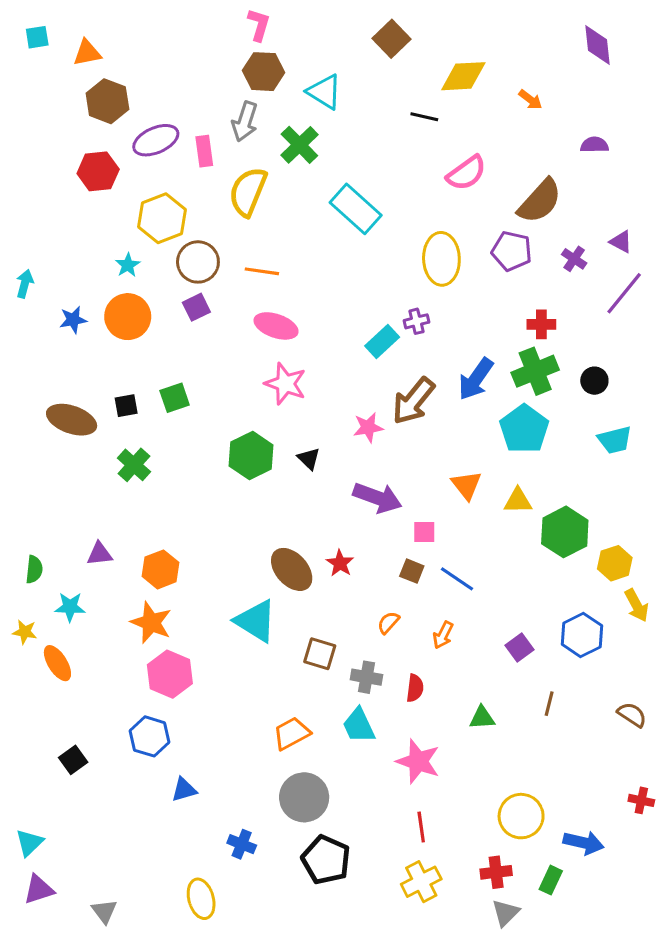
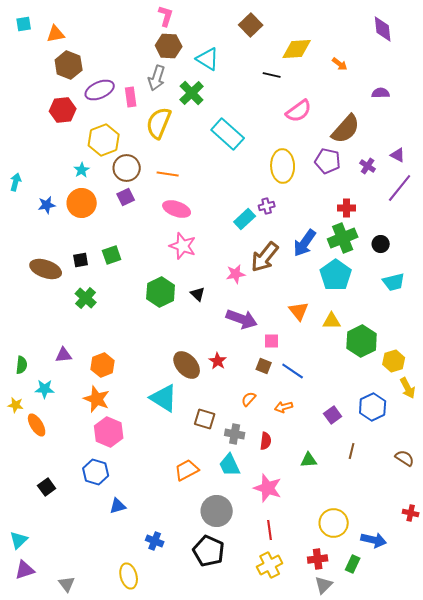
orange arrow: (443, 635) -> (284, 407), turned 48
gray circle: (304, 797) -> (217, 511), moved

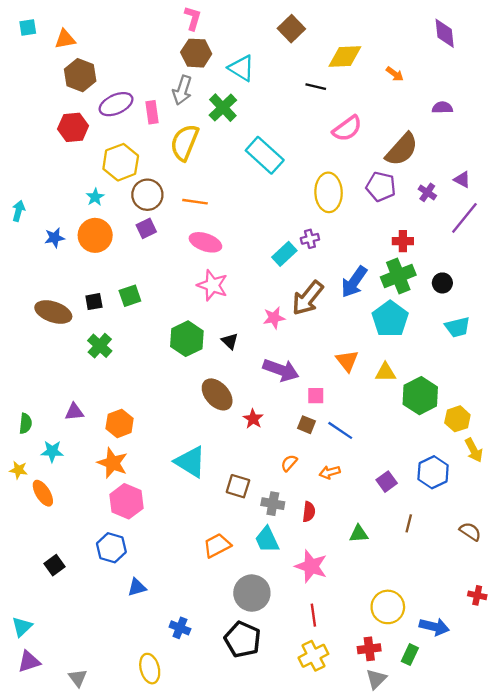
brown ellipse: (187, 365) -> (217, 394), moved

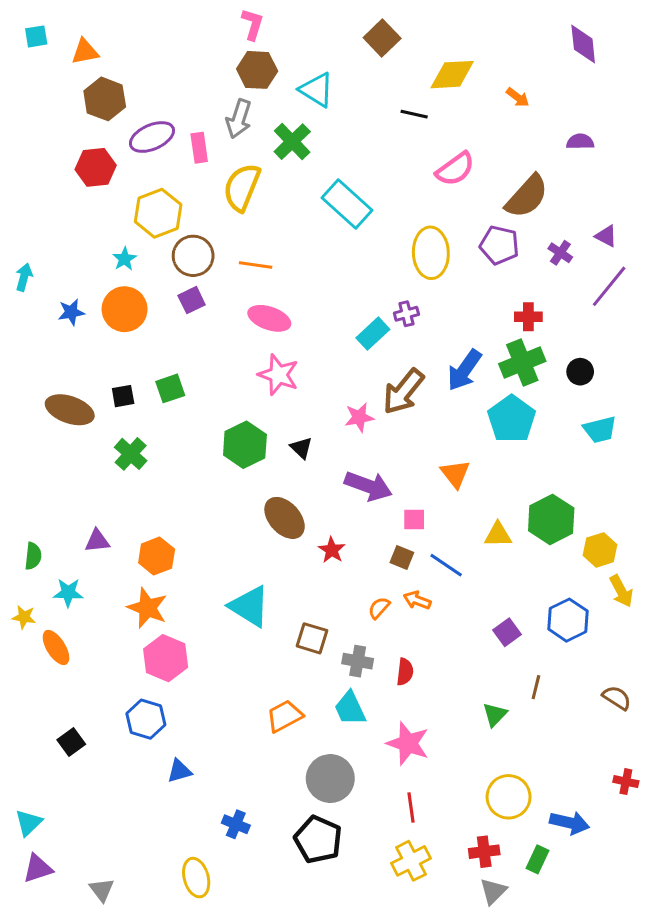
yellow triangle: (385, 372) -> (498, 535), moved
orange arrow: (330, 472) -> (417, 600), moved, turned 36
green triangle: (359, 534) -> (495, 715), moved, turned -42

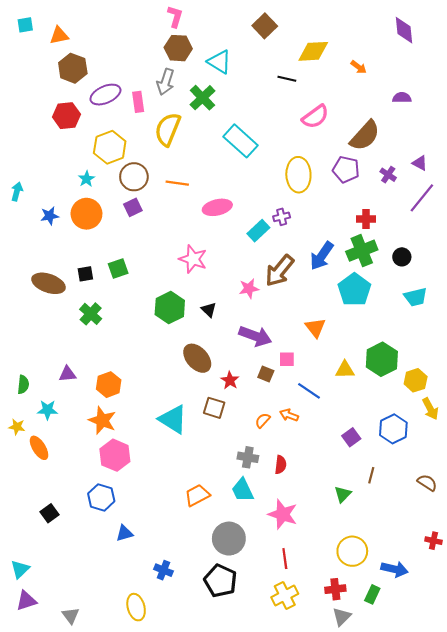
pink ellipse: (269, 318) -> (217, 207), moved, turned -32
brown square: (402, 558) -> (266, 374), moved
brown square: (312, 638) -> (214, 408), moved

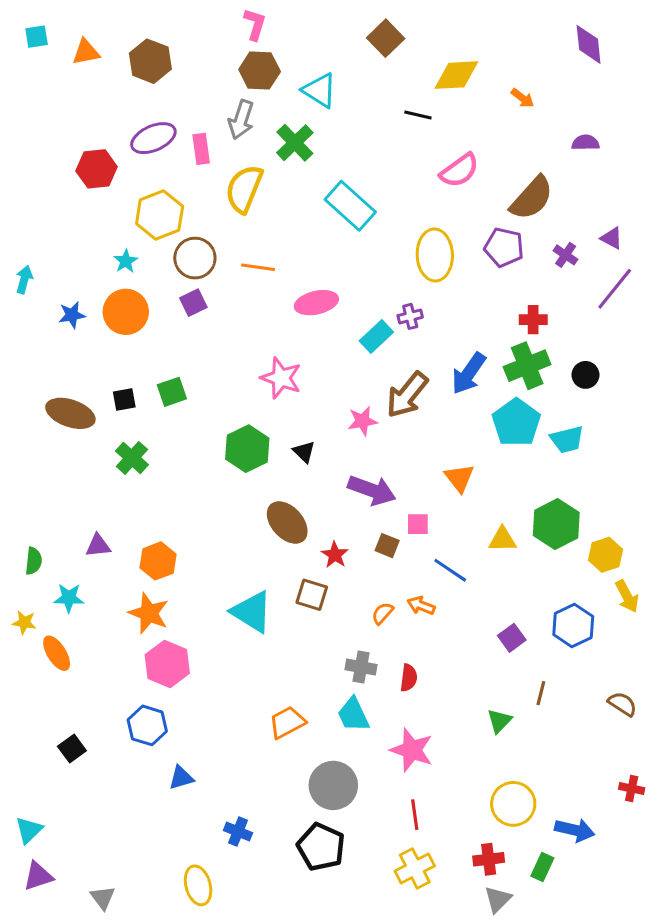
brown hexagon: (73, 68) -> (150, 61), moved
cyan trapezoid: (416, 297) -> (567, 439), moved

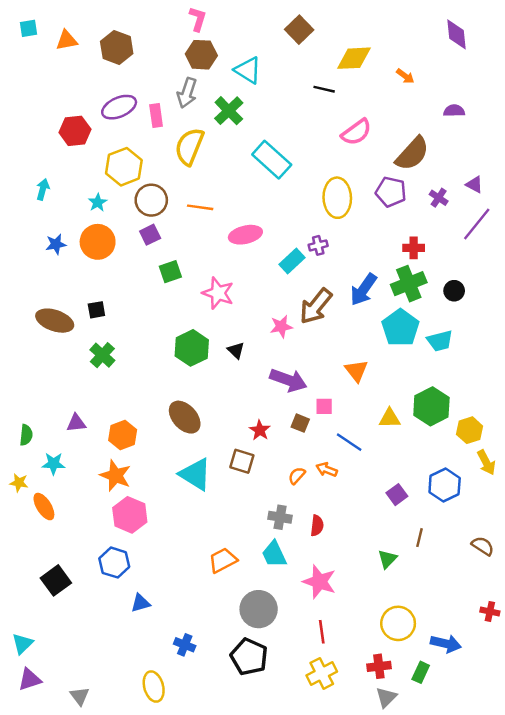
cyan arrow: (24, 280) -> (43, 189), moved
green square: (172, 392) -> (170, 272), moved
brown ellipse: (287, 523) -> (185, 417), moved
black square: (72, 749) -> (56, 580), size x1.4

